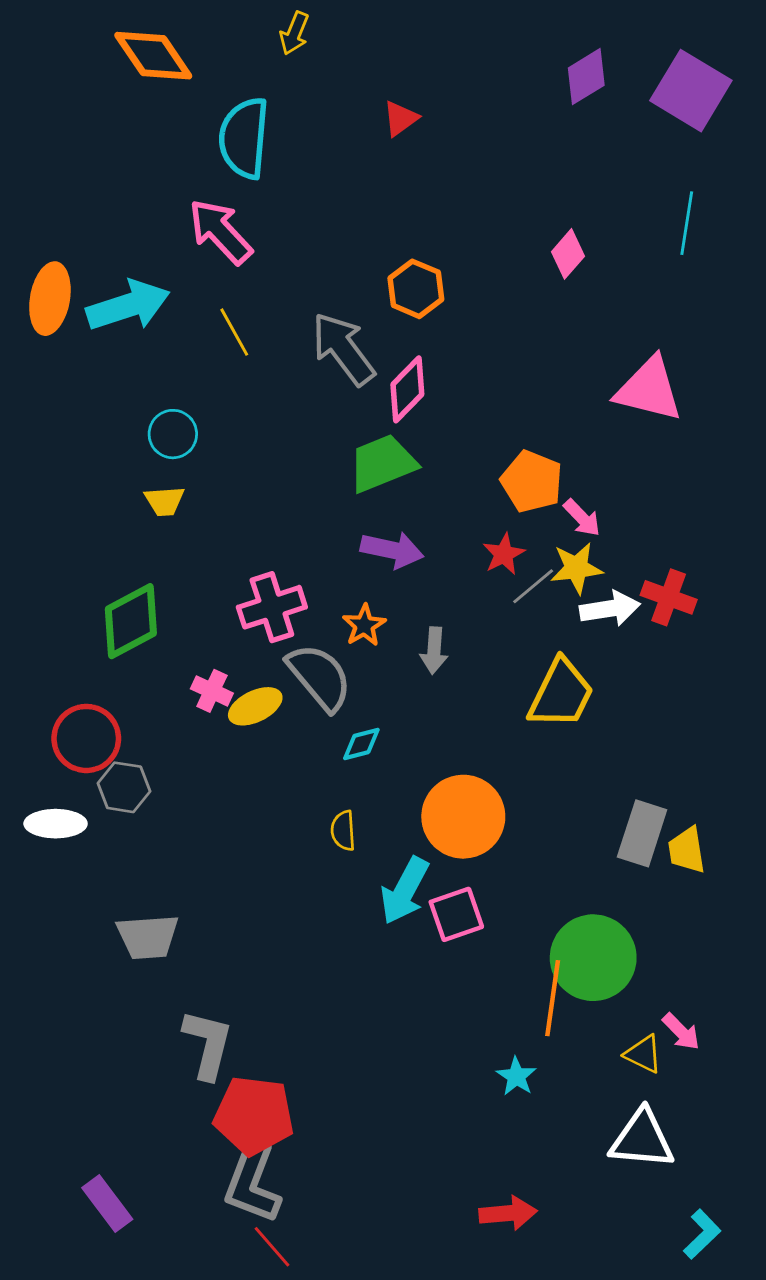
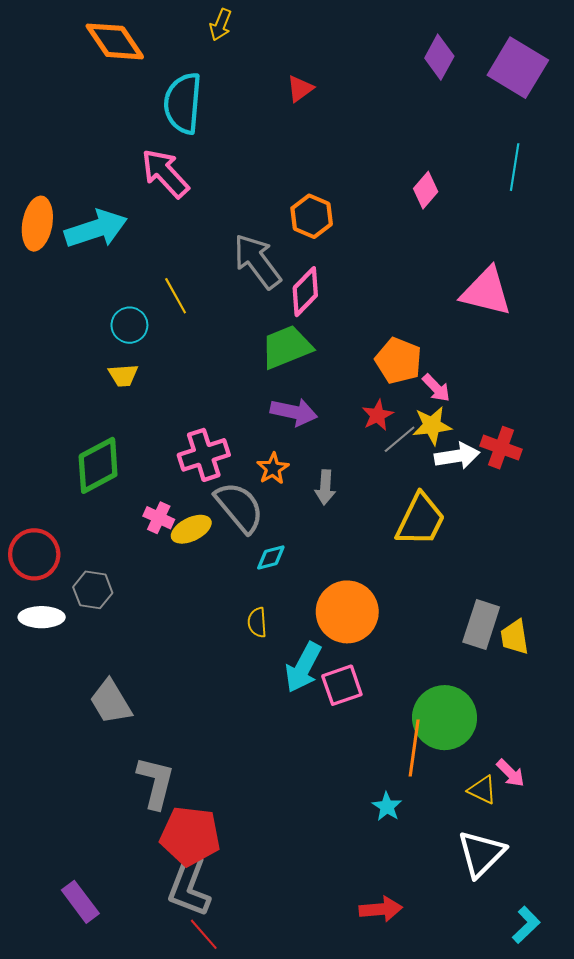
purple diamond: (586, 77) -> (439, 57), turned -30
yellow line: (234, 332) -> (176, 296), moved
red circle: (86, 738) -> (34, 554), moved
gray trapezoid: (148, 937) -> (111, 702), turned 63
white triangle: (642, 1139) -> (481, 854), turned -50

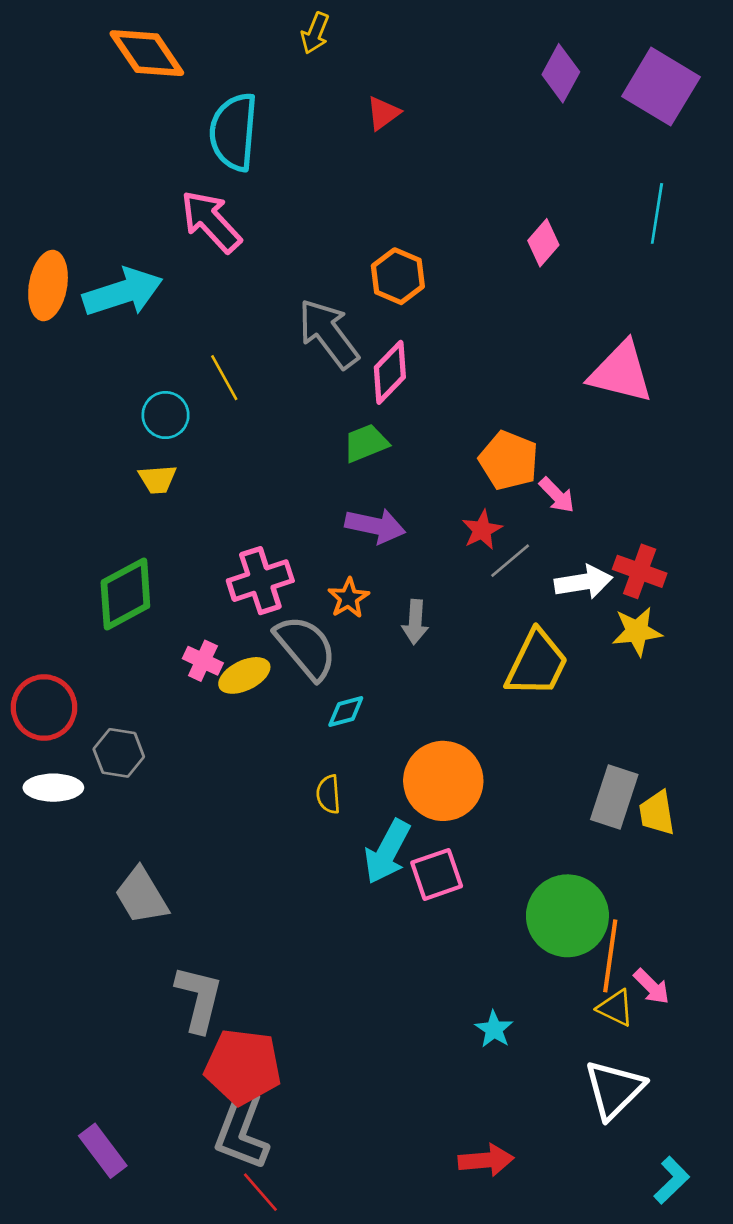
yellow arrow: (221, 25) -> (315, 33), moved
green trapezoid: (286, 347) -> (366, 443), size x0.7
yellow star: (432, 426) -> (637, 631), moved
orange line: (414, 748) -> (610, 956), moved

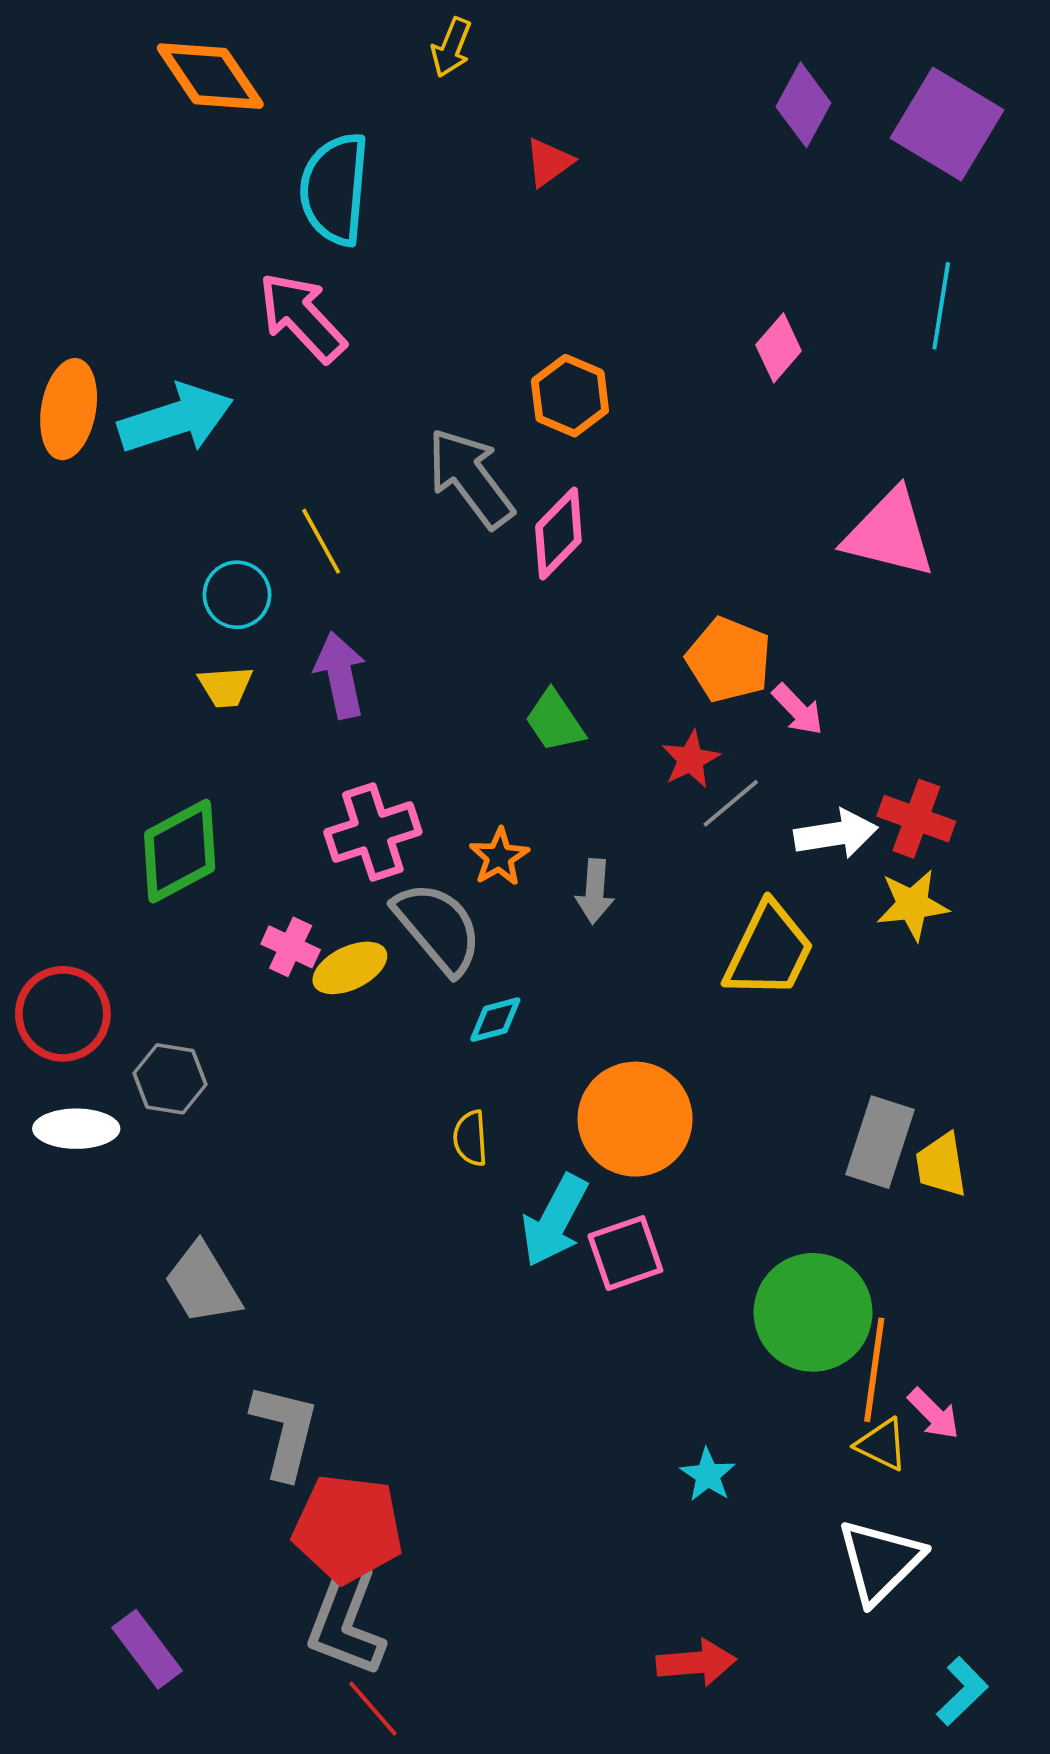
green trapezoid: (366, 443) -> (555, 721), moved, turned -102
purple arrow: (375, 526) -> (340, 675), moved, turned -114

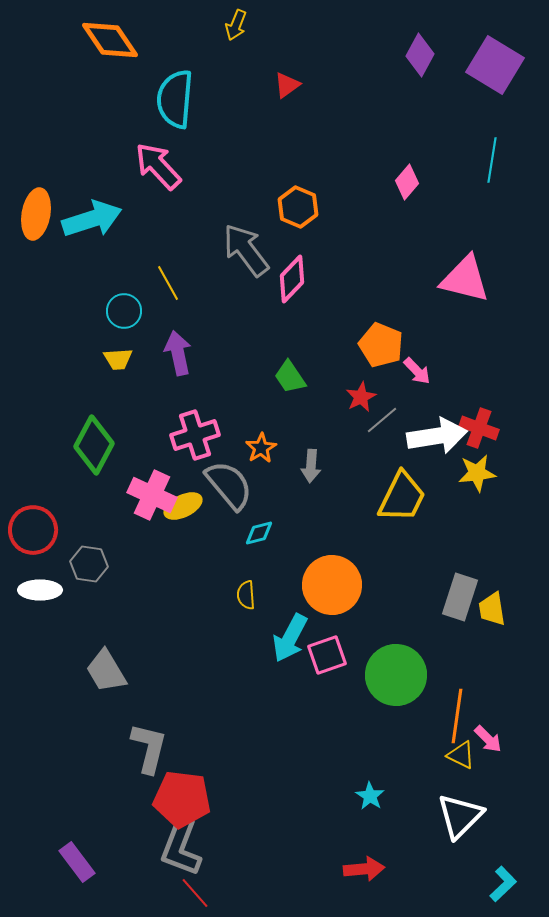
white arrow: (836, 834) -> (437, 436), size x1.4
green diamond: (180, 851) -> (94, 445), turned -34
pink cross: (291, 947) -> (152, 495), size x1.6
green circle: (813, 1312) -> (396, 675), moved
cyan star: (708, 1475) -> (370, 796), moved

